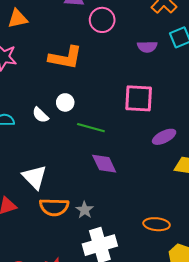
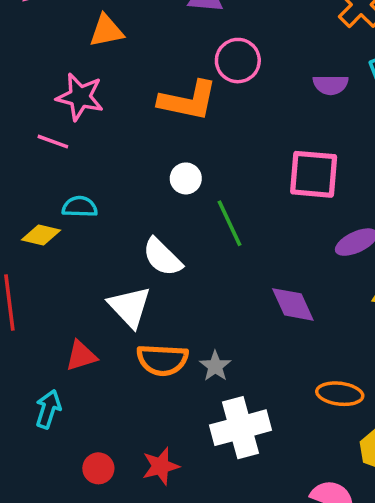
pink circle: (102, 20) -> (238, 61), moved
white semicircle: (40, 115) -> (162, 257), moved, size x1.4
green line: (91, 128) -> (230, 223), turned 48
purple diamond: (104, 164) -> (293, 304), moved

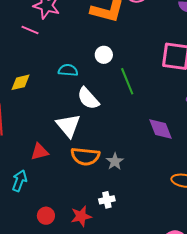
cyan semicircle: (80, 207) -> (68, 70), moved
yellow diamond: (41, 235) -> (21, 82), turned -30
white cross: (241, 428) -> (107, 200), moved, size x0.5

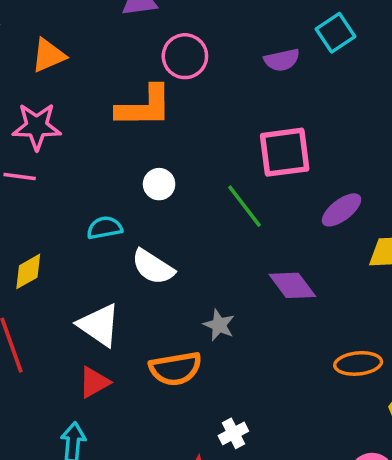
green line: (127, 81) -> (245, 206), moved
white triangle: (68, 125) -> (99, 325), moved
gray star: (115, 161) -> (219, 325), moved

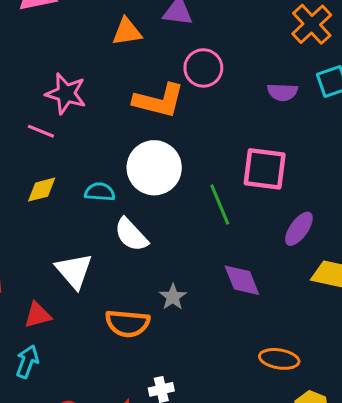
orange triangle: (48, 55) -> (127, 32), moved
white circle: (159, 184) -> (154, 168), size x2.0
purple ellipse: (342, 210) -> (299, 229), turned -32
yellow diamond: (28, 271) -> (42, 190), moved
red triangle: (94, 382) -> (38, 315), moved

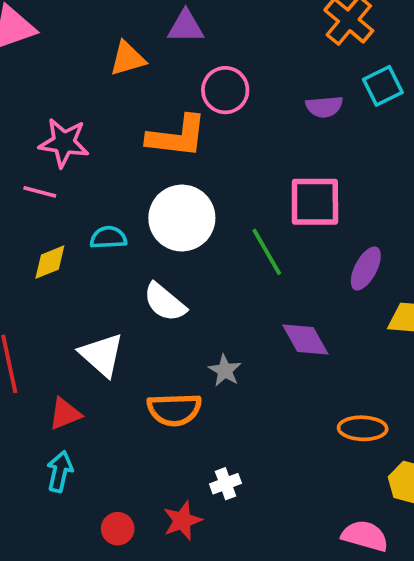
cyan semicircle: (100, 192) -> (108, 238), moved

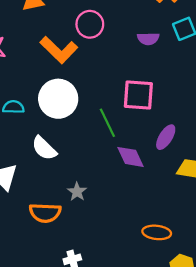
orange L-shape: (177, 137) -> (59, 50), turned 33
purple diamond: (305, 340) -> (131, 157), moved

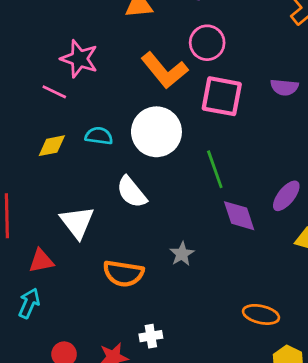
purple semicircle: (148, 39) -> (284, 87), moved
pink square: (138, 95) -> (222, 96), moved
gray star: (77, 192) -> (182, 254), moved

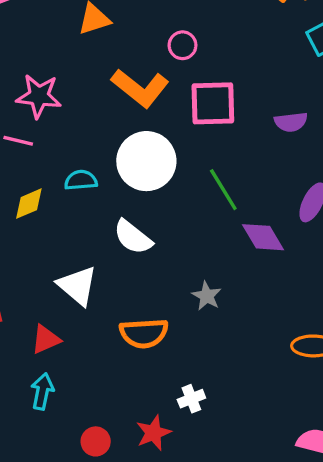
pink circle: (207, 43) -> (183, 45), size x0.7
purple semicircle: (284, 87) -> (291, 122), moved

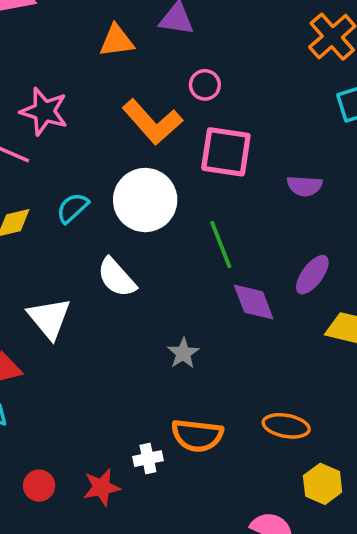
cyan semicircle: (81, 180) -> (73, 208), turned -48
orange semicircle: (144, 333) -> (197, 435), moved

